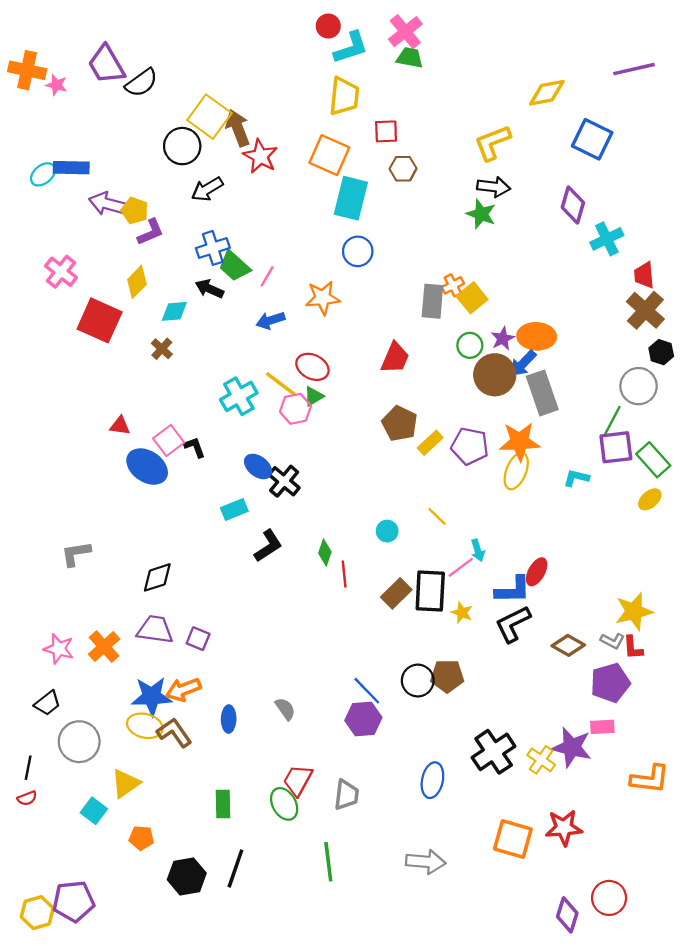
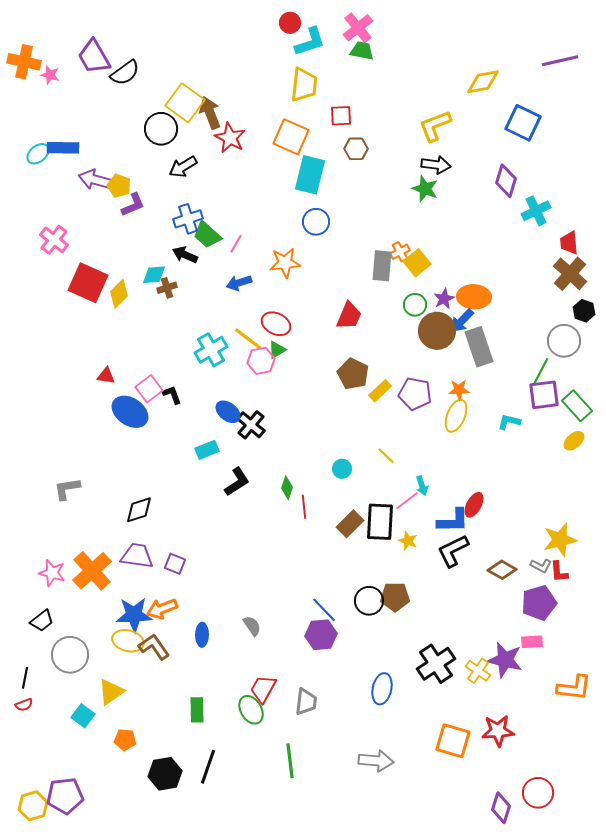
yellow diamond: (137, 282) -> (119, 294), moved
brown cross: (162, 349) -> (167, 288), moved, turned 30
orange star: (520, 442) -> (459, 390), size x0.6
orange cross: (104, 647) -> (92, 571), size x1.4

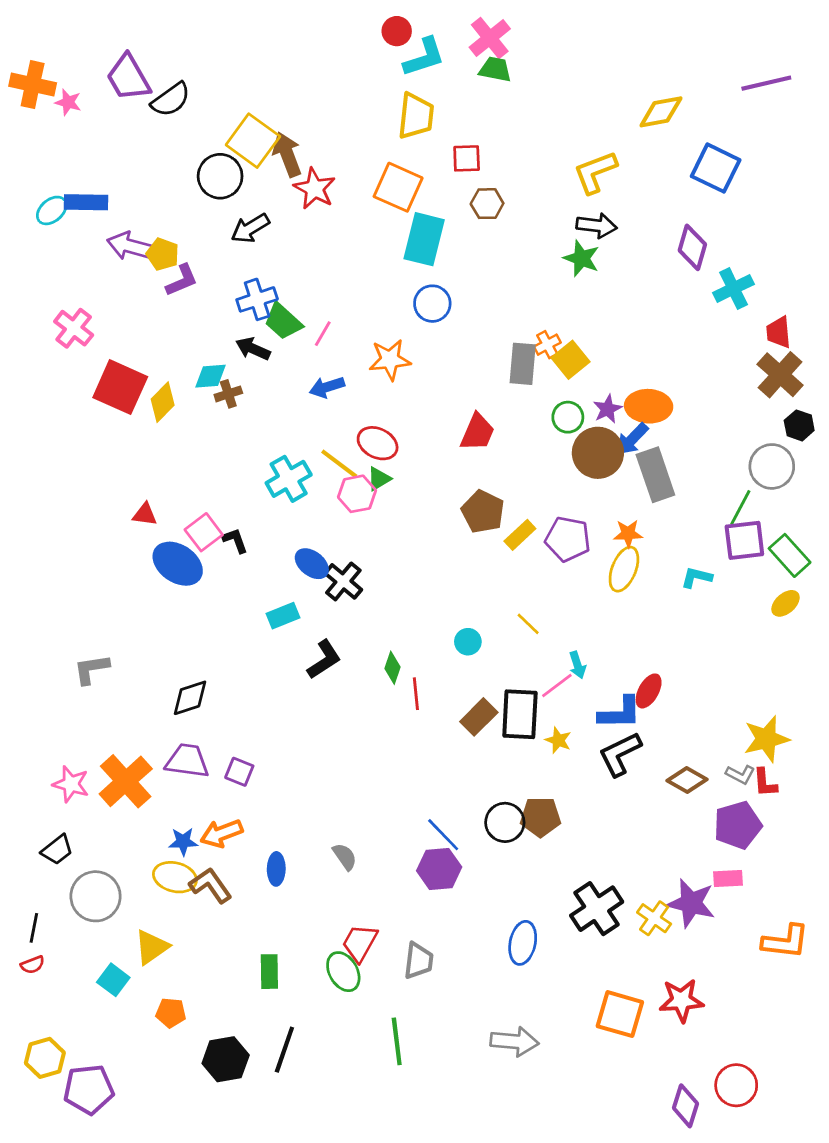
blue star: (134, 615) -> (183, 842), size x0.6
yellow hexagon: (33, 806) -> (45, 1058), moved

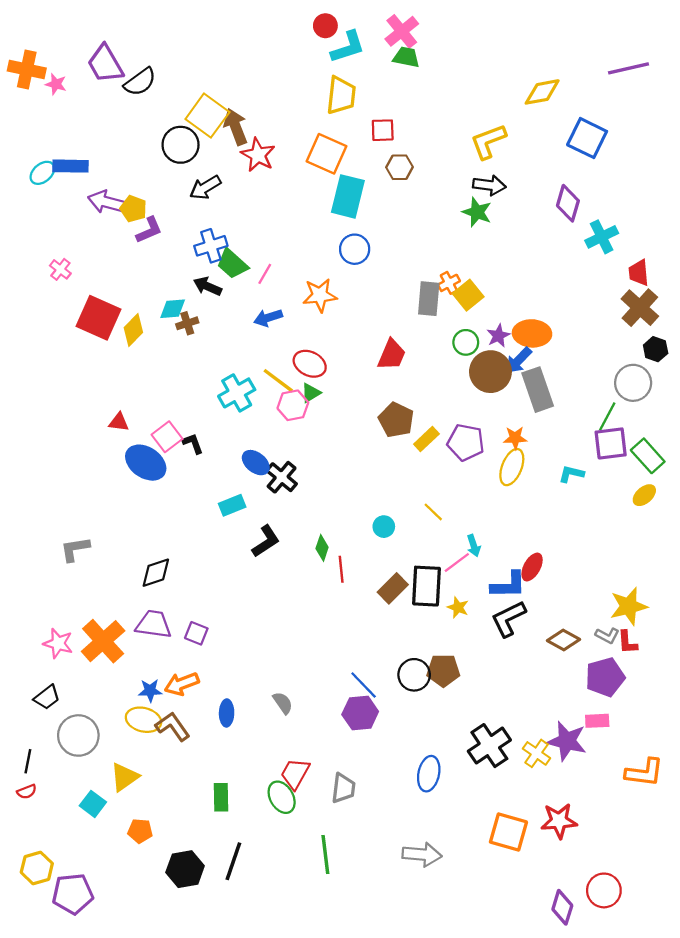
pink cross: (74, 328) -> (60, 269), size x0.7

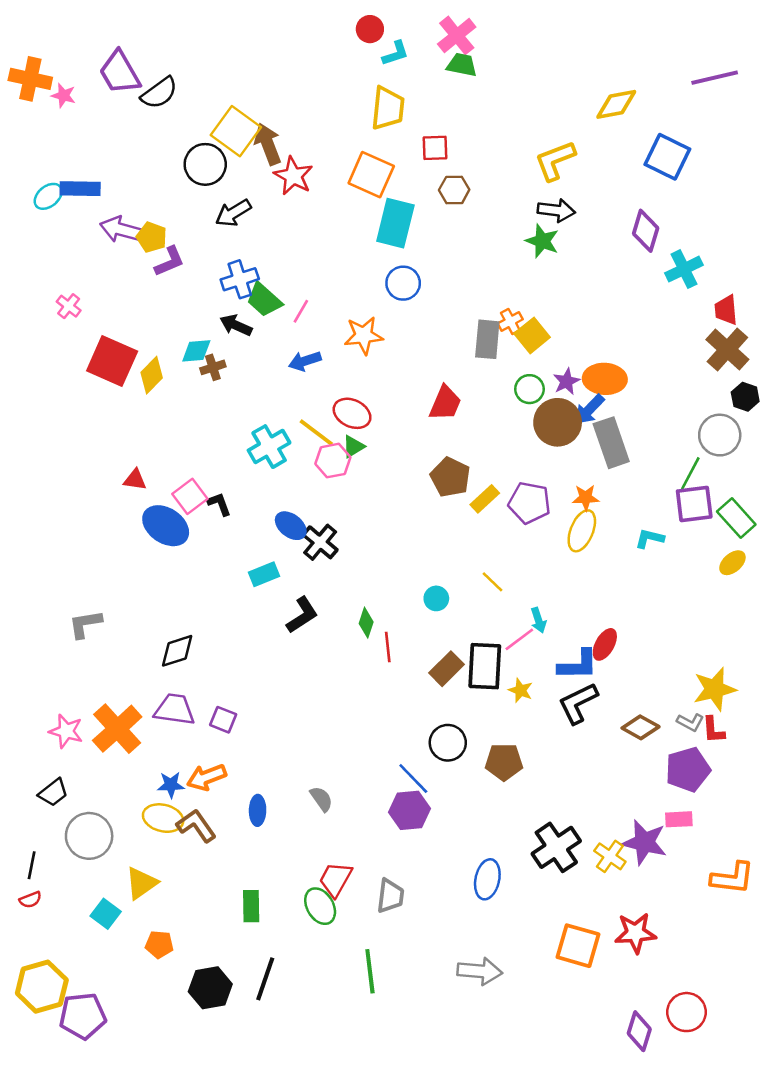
cyan L-shape: (348, 47) -> (395, 53), size x0.7
black circle: (414, 675) -> (448, 743), moved
yellow hexagon: (37, 868) -> (42, 987), size x1.4

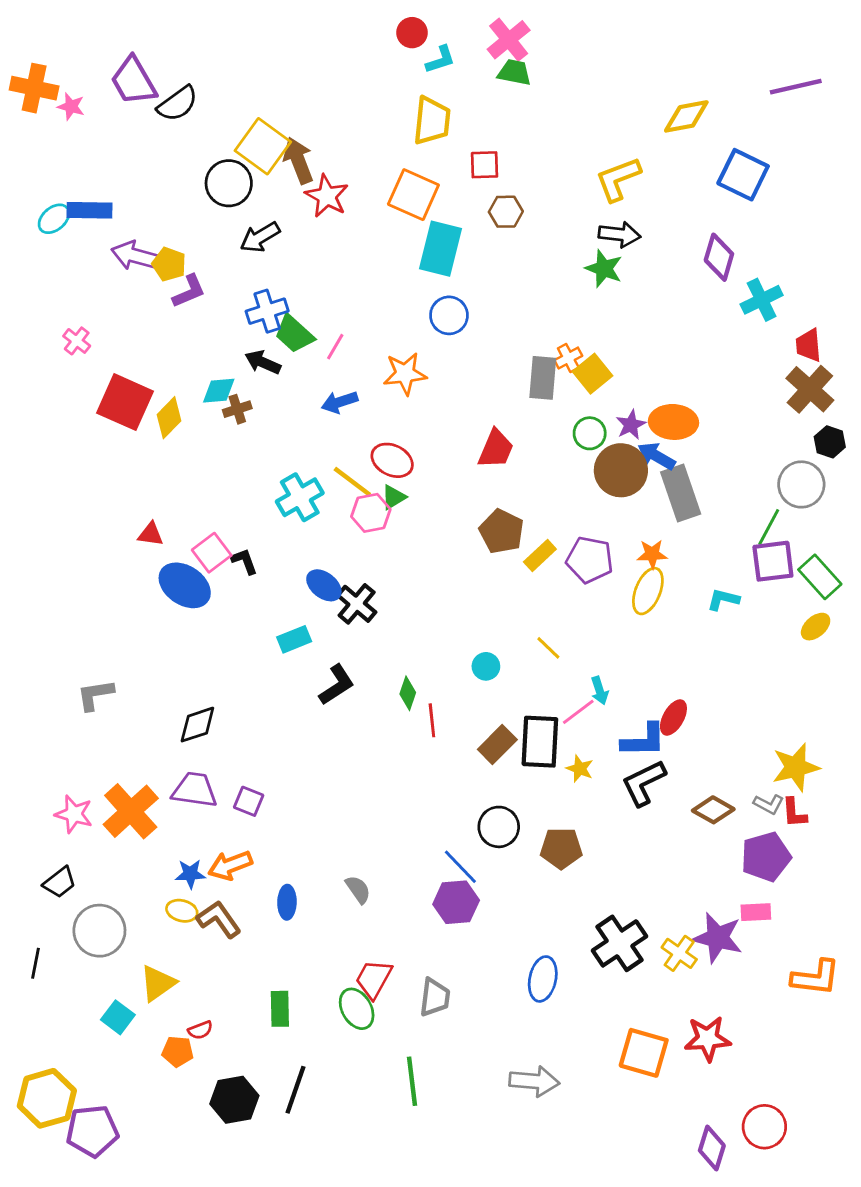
blue arrow: (589, 410) -> (656, 456), turned 76
yellow ellipse: (163, 818) -> (182, 911), size x0.7
red semicircle: (30, 900) -> (200, 1030), moved

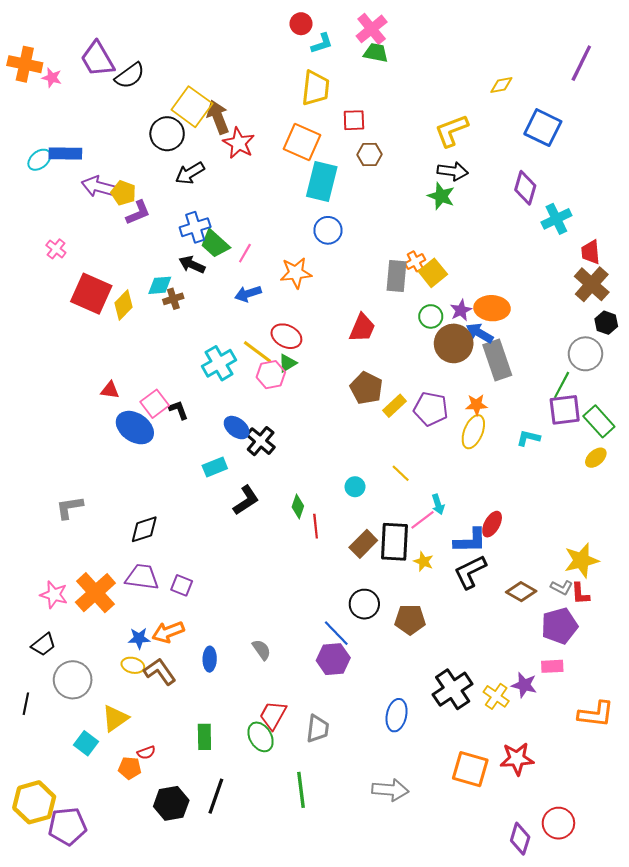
purple line: (796, 87) -> (581, 63), turned -51
yellow diamond: (686, 116) -> (501, 85), size x0.7
purple star: (718, 938) -> (524, 685), size x0.7

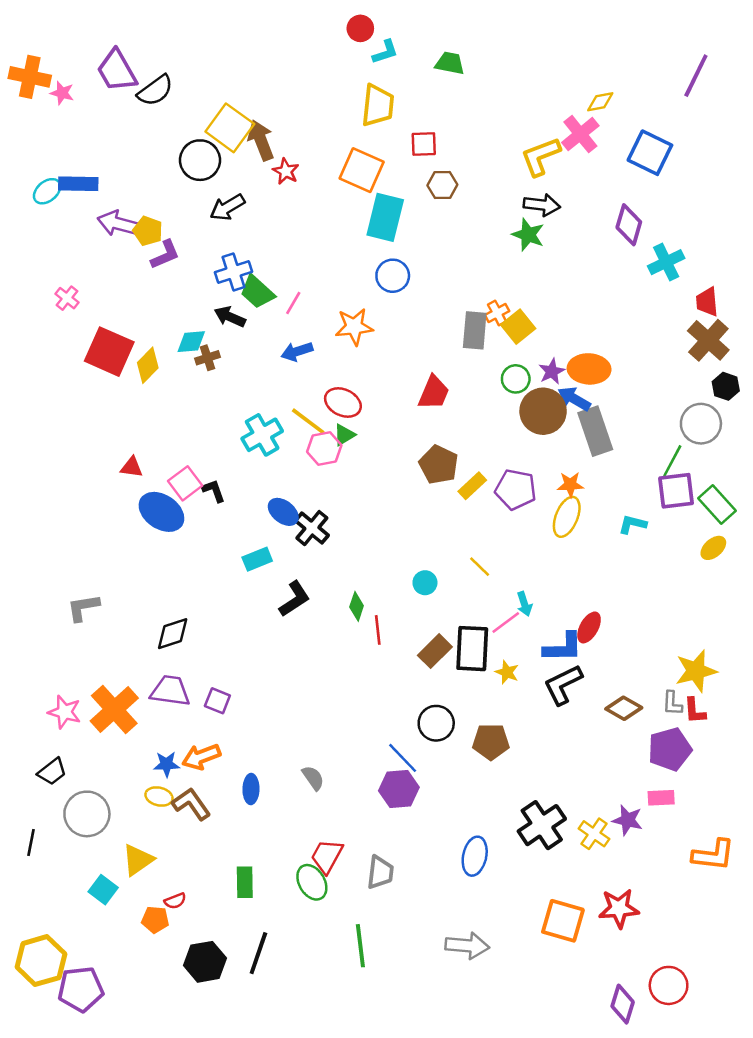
pink cross: (372, 29) -> (580, 134), moved
red star: (239, 143) -> (286, 171), size x0.7
gray L-shape: (562, 587) -> (672, 703), turned 65

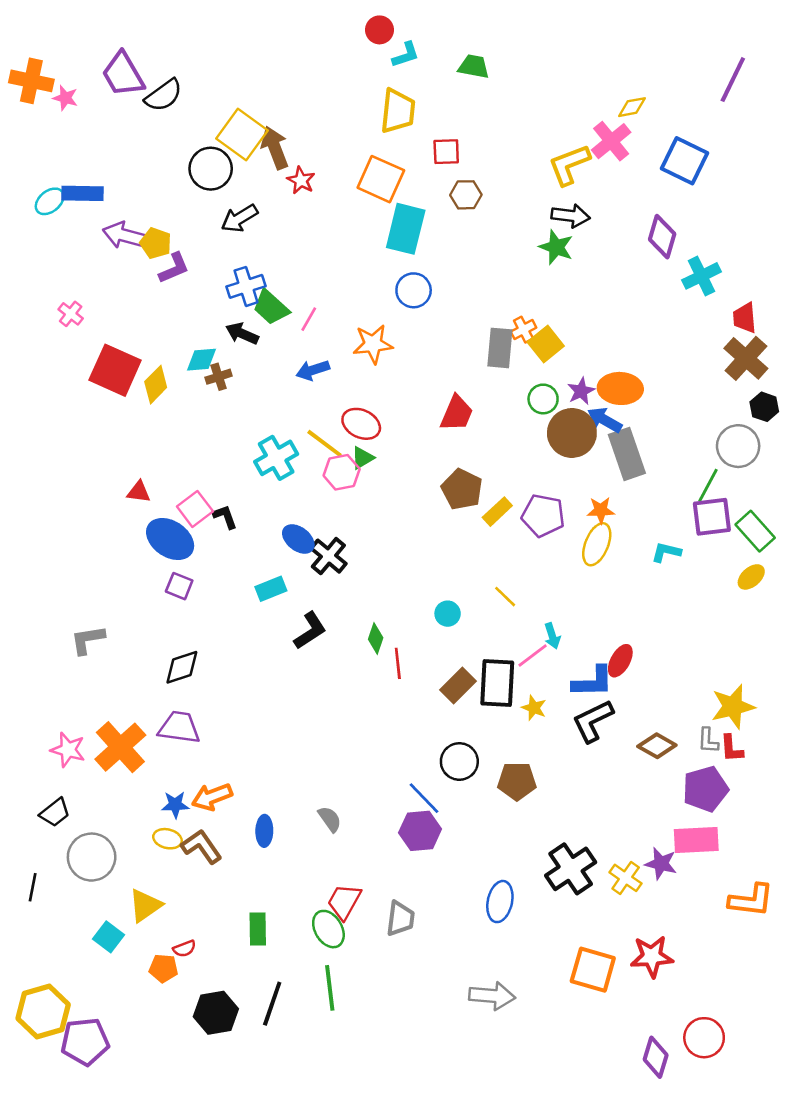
purple square: (217, 701) -> (179, 586), moved
pink rectangle: (661, 798) -> (696, 840), size x1.6
green line: (360, 946) -> (330, 988), moved

